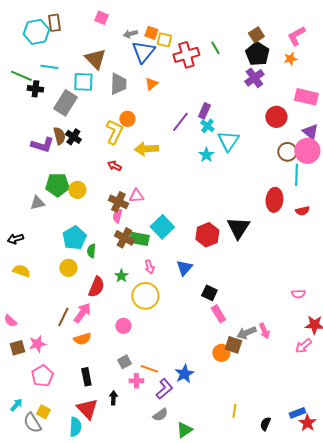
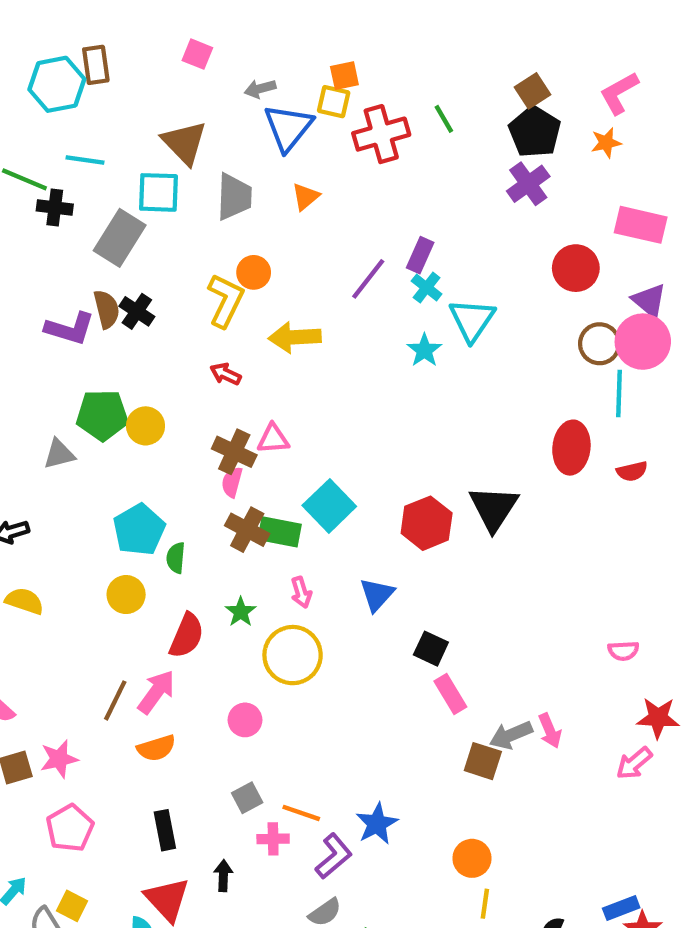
orange square: (151, 33) -> (344, 76), moved, turned -32
orange circle: (221, 353) -> (472, 858), moved

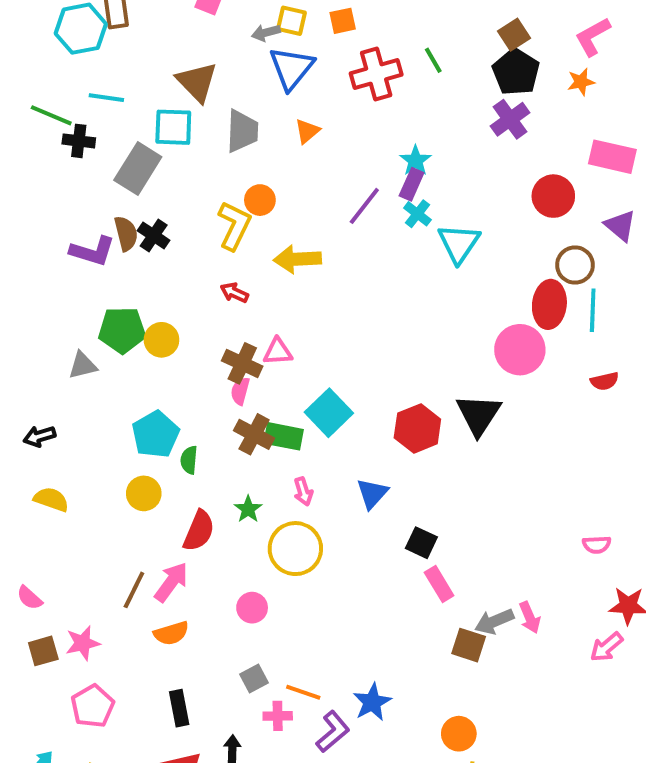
yellow square: (334, 102) -> (291, 21), moved
pink circle: (643, 342) -> (520, 350), moved
cyan star: (424, 350) -> (415, 161), moved
red ellipse: (571, 448) -> (549, 304), moved

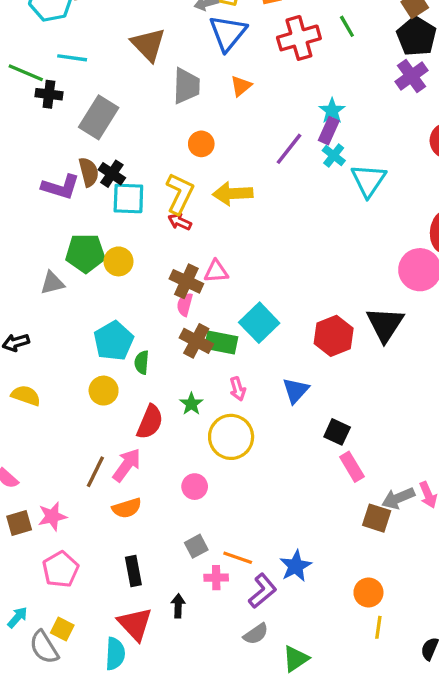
cyan square: (173, 127) -> (128, 199), moved
yellow L-shape: (234, 226) -> (180, 194), moved

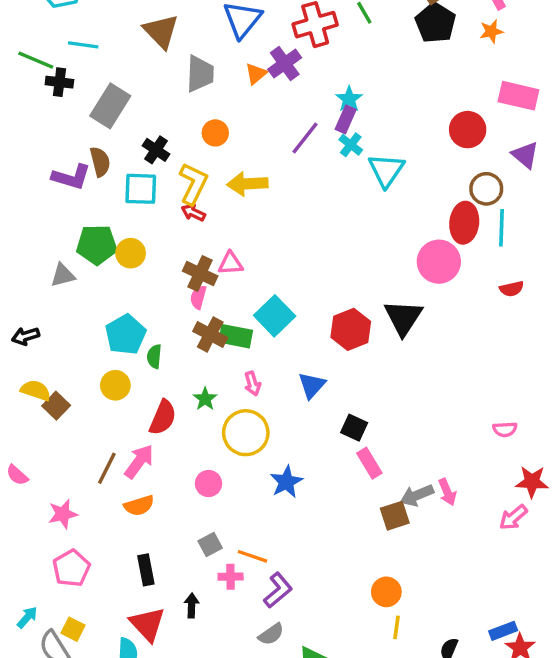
purple cross: (411, 76) -> (285, 63), moved
black cross: (112, 174) -> (156, 150), moved
brown square: (377, 518) -> (395, 516), turned -36
brown square: (19, 523) -> (56, 406), moved, turned -30
blue star: (296, 566) -> (286, 482), moved

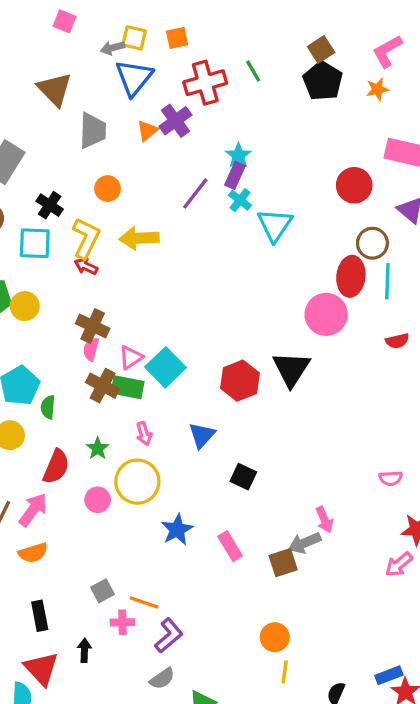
pink triangle: (231, 263) -> (131, 357), moved, turned -30
pink rectangle: (369, 463) -> (230, 546), moved
pink circle: (208, 484) -> (98, 500), moved
pink arrow: (447, 492) -> (324, 520), moved

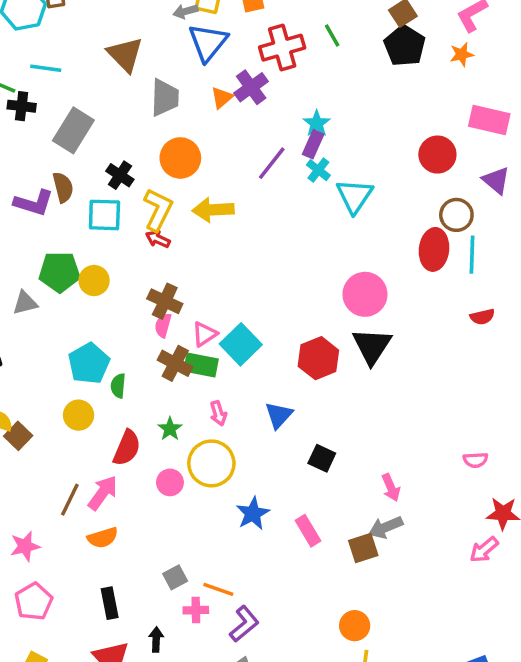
orange circle: (108, 189) -> (180, 158), size x1.5
pink circle: (326, 314) -> (365, 294), moved
pink arrow: (324, 520) -> (391, 488), moved

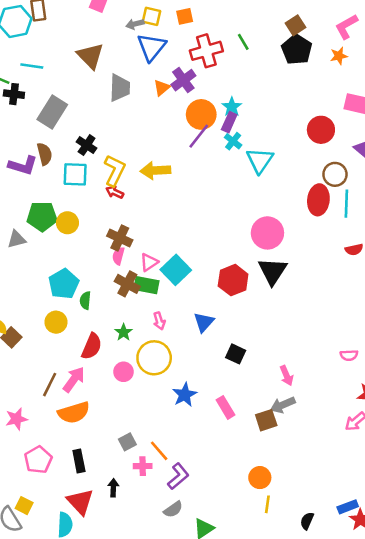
orange circle: (180, 158) -> (201, 114), moved
orange semicircle: (103, 538) -> (74, 413), size x1.4
orange line: (218, 589) -> (159, 451), turned 30
pink pentagon: (34, 601) -> (38, 460), moved

